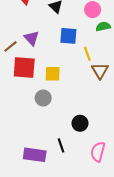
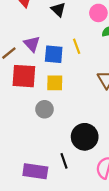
blue square: (68, 36) -> (54, 54), moved
yellow line: (87, 54) -> (77, 46), moved
black circle: (80, 123) -> (85, 137), size x1.5

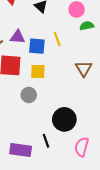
purple triangle: (32, 44) -> (18, 37), turned -42

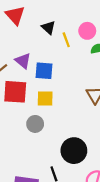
purple triangle: (18, 37) -> (23, 61), turned 35
yellow line: (57, 39) -> (66, 40), moved

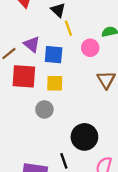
pink circle: (87, 31) -> (90, 48), moved
yellow line: (66, 40) -> (68, 28), moved

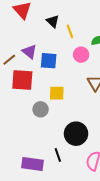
yellow line: (68, 28) -> (70, 31), moved
yellow square: (55, 83) -> (57, 93), moved

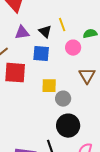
black triangle: (53, 21) -> (45, 32), moved
purple triangle: (29, 52) -> (22, 33), moved, turned -49
gray circle: (41, 109) -> (63, 99), moved

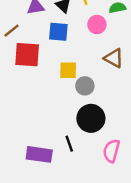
brown triangle: (87, 76) -> (114, 58), turned -30

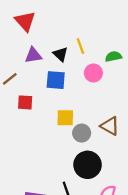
red square: (27, 55) -> (25, 102), size x0.6
brown triangle: (114, 58) -> (110, 126), moved

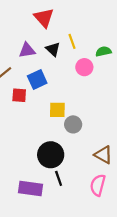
red triangle: (25, 21) -> (44, 18), moved
blue square: (56, 80) -> (37, 80), moved, turned -30
brown triangle: (110, 126) -> (103, 155), moved
black circle: (88, 165) -> (51, 155), moved

